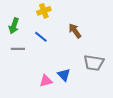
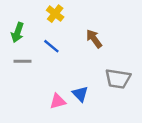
yellow cross: (44, 11) -> (55, 14), turned -32

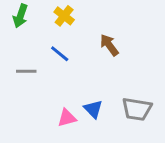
green arrow: (18, 32) -> (20, 16), moved
gray trapezoid: (118, 79) -> (137, 109), moved

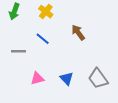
gray trapezoid: (137, 109) -> (98, 79), turned 45
pink triangle: (67, 118) -> (37, 79), moved

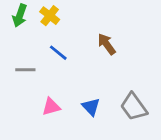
yellow cross: (46, 12) -> (50, 16), moved

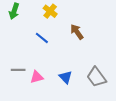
yellow cross: (50, 16) -> (50, 11), moved
gray line: (25, 70) -> (18, 70), moved

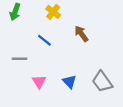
gray line: (18, 70) -> (19, 59), moved
pink triangle: (37, 77) -> (39, 82), turned -48

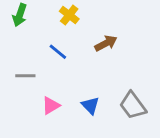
brown arrow: (81, 34) -> (106, 43), turned 98
pink triangle: (39, 82) -> (51, 105), turned 32

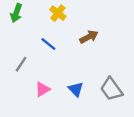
gray line: (25, 76) -> (21, 64), turned -56

